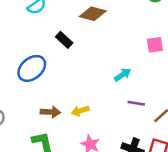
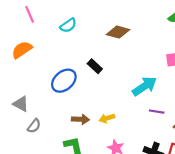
black rectangle: (64, 40) -> (95, 66), moved
cyan arrow: (123, 75) -> (145, 86), size x1.6

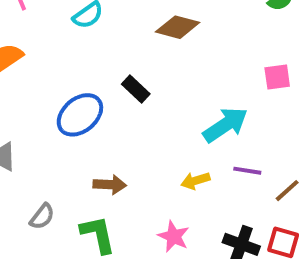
yellow arrow: (107, 118) -> (195, 181), moved
gray semicircle: (34, 126) -> (42, 216), moved

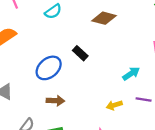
cyan arrow: (225, 125) -> (131, 74), size x0.7
brown arrow: (110, 185) -> (55, 101), moved

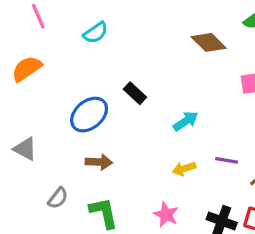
brown diamond: (104, 18) -> (209, 42), moved, turned 30
cyan arrow: (131, 74) -> (186, 121), moved

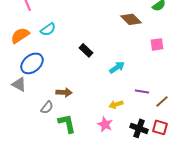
cyan semicircle: (96, 33) -> (48, 29), moved
blue ellipse: (89, 115) -> (32, 63), moved
yellow arrow: (184, 169) -> (116, 104), moved
gray semicircle: (58, 198) -> (47, 107), moved

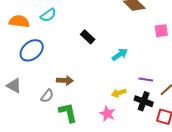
orange semicircle: (20, 35) -> (19, 21), turned 42
gray triangle: (19, 84) -> (14, 86), moved
black cross: (139, 128) -> (144, 101), moved

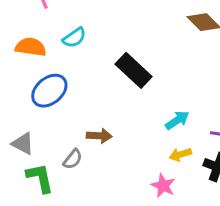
black rectangle: (88, 37) -> (134, 70), size x1.6
cyan arrow: (120, 55) -> (177, 120), moved
green L-shape: (68, 113) -> (40, 178), moved

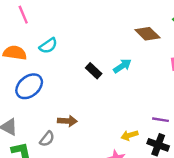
black rectangle: (134, 70) -> (94, 71), size x0.6
cyan arrow: (177, 120) -> (122, 66), moved

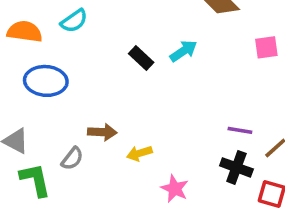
blue ellipse: (29, 86) -> (46, 81), turned 44
yellow arrow: (129, 135) -> (139, 153), moved

